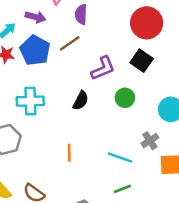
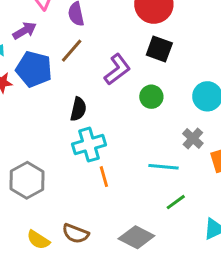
purple arrow: (36, 17) -> (25, 31), turned -30
cyan cross: (30, 101) -> (89, 145), moved
black semicircle: (81, 101) -> (78, 109), moved

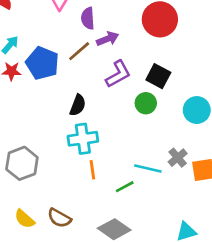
purple arrow: (25, 31) -> (108, 39), moved
black square: (159, 49) -> (158, 76), moved
gray cross: (193, 138) -> (178, 158), moved
green line: (176, 202) -> (125, 187), moved

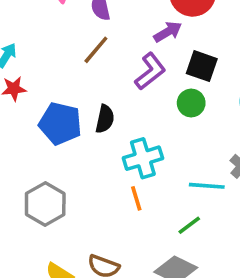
purple arrow: (108, 39) -> (168, 32), moved
blue pentagon: (42, 63) -> (60, 123), moved
cyan cross: (83, 139) -> (143, 158), moved
green line: (125, 187) -> (189, 225), moved

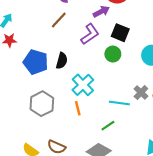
cyan cross: (143, 158) -> (83, 85), turned -30
gray hexagon: (45, 204) -> (42, 104), moved

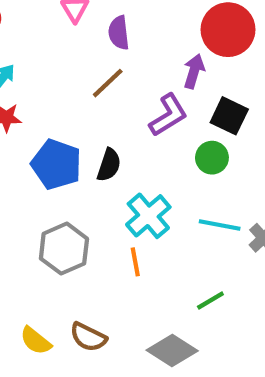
purple arrow: (101, 12) -> (194, 71), turned -49
cyan line: (119, 103) -> (220, 225), moved
green line: (108, 126) -> (210, 301), moved

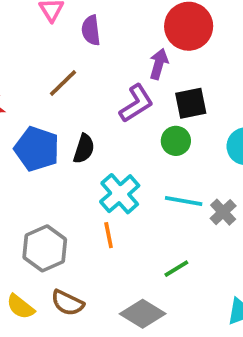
brown line: (108, 83) -> (63, 83), moved
black square: (229, 116) -> (191, 103), turned -36
gray hexagon: (64, 249) -> (45, 248), moved

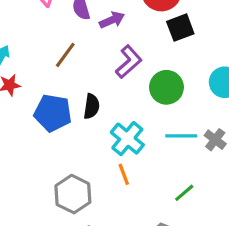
purple arrow: (159, 64) -> (112, 20), moved, turned 60
black square: (191, 103) -> (180, 28), moved
green circle: (176, 141) -> (166, 87), size x1.4

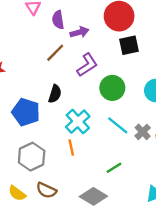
brown line: (65, 55) -> (55, 53), moved
blue pentagon: (53, 113) -> (26, 112), moved
cyan line: (181, 136) -> (118, 125), turned 30

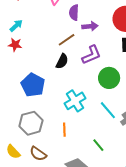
black semicircle: (55, 94) -> (62, 61), moved
orange line: (71, 147) -> (64, 130), moved
green line: (114, 168) -> (98, 145), turned 72

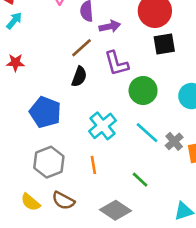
cyan arrow: (16, 26) -> (14, 21), moved
purple L-shape: (91, 55) -> (116, 63), turned 105

